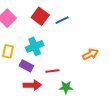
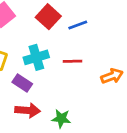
red line: (52, 71) -> (72, 61), moved
green star: (66, 87) -> (61, 119), moved

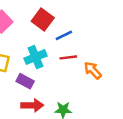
blue line: (78, 25) -> (64, 35), moved
orange arrow: (112, 76) -> (93, 70), moved, turned -108

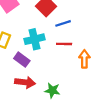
orange arrow: (93, 70) -> (84, 59), turned 36

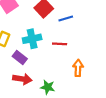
blue line: (63, 23) -> (66, 19), moved
orange arrow: (84, 59) -> (78, 68), moved

